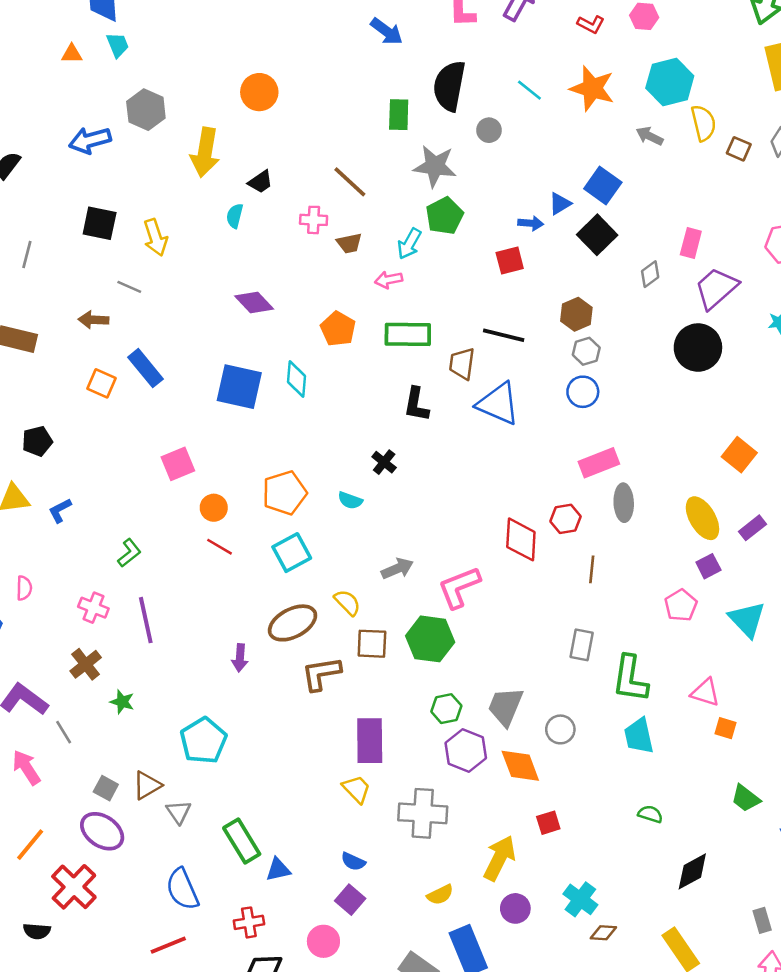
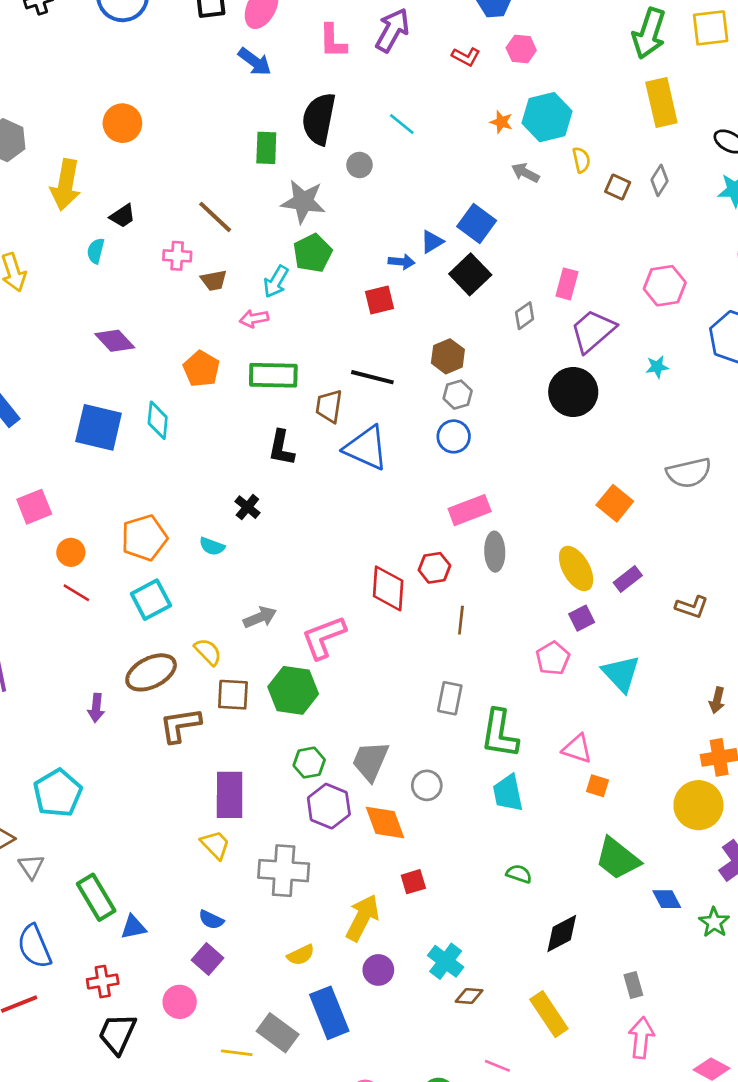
orange star: (592, 88) -> (501, 122), moved, size x0.5
yellow semicircle: (703, 123) -> (581, 160), size x0.7
green trapezoid: (746, 798) -> (618, 858), size x1.5

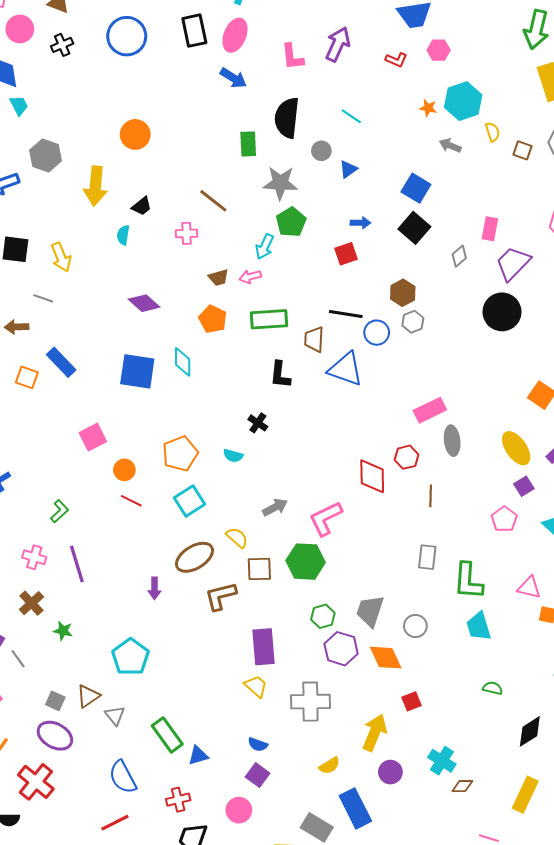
blue triangle: (432, 242) -> (348, 169), moved
brown trapezoid: (214, 280) -> (219, 278), moved
blue circle: (454, 436) -> (377, 333), moved
yellow rectangle: (549, 1014) -> (525, 795), turned 64

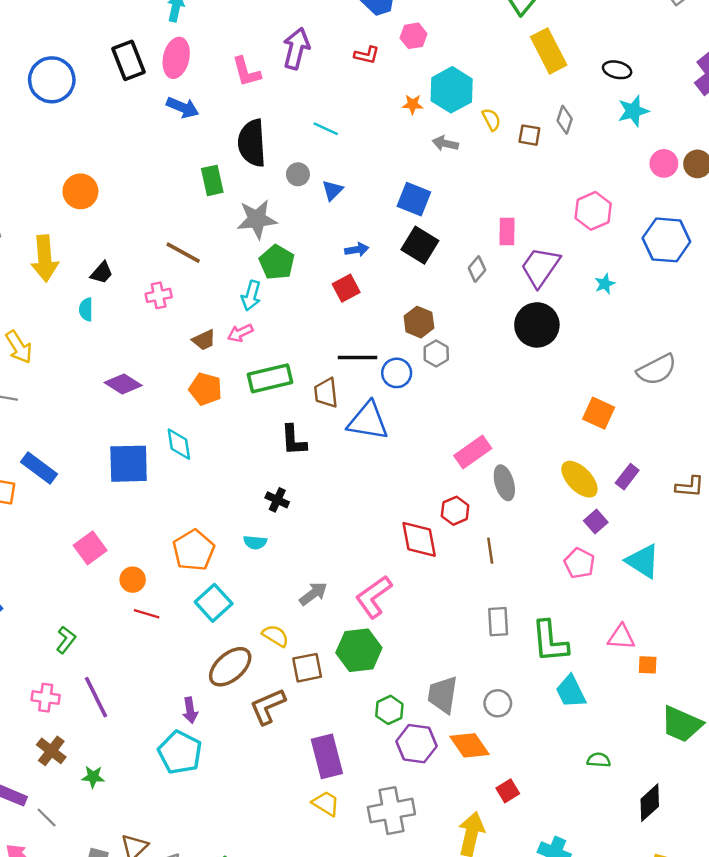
cyan pentagon: (130, 657) -> (180, 752), moved

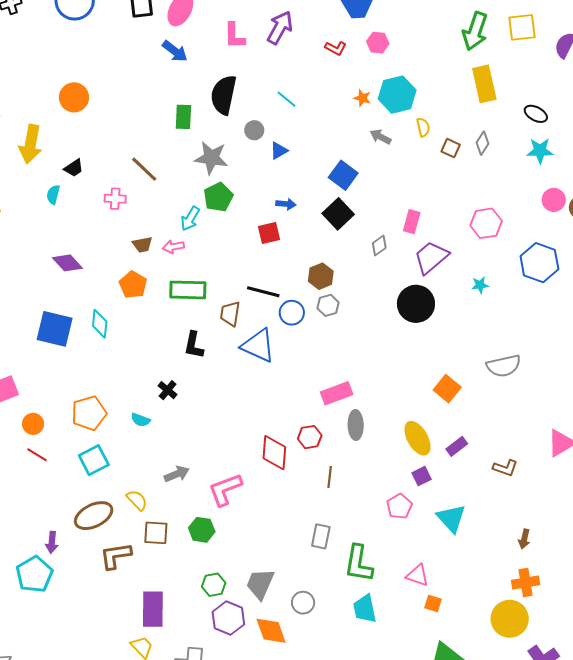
green hexagon: (359, 650) -> (202, 530), size x0.7

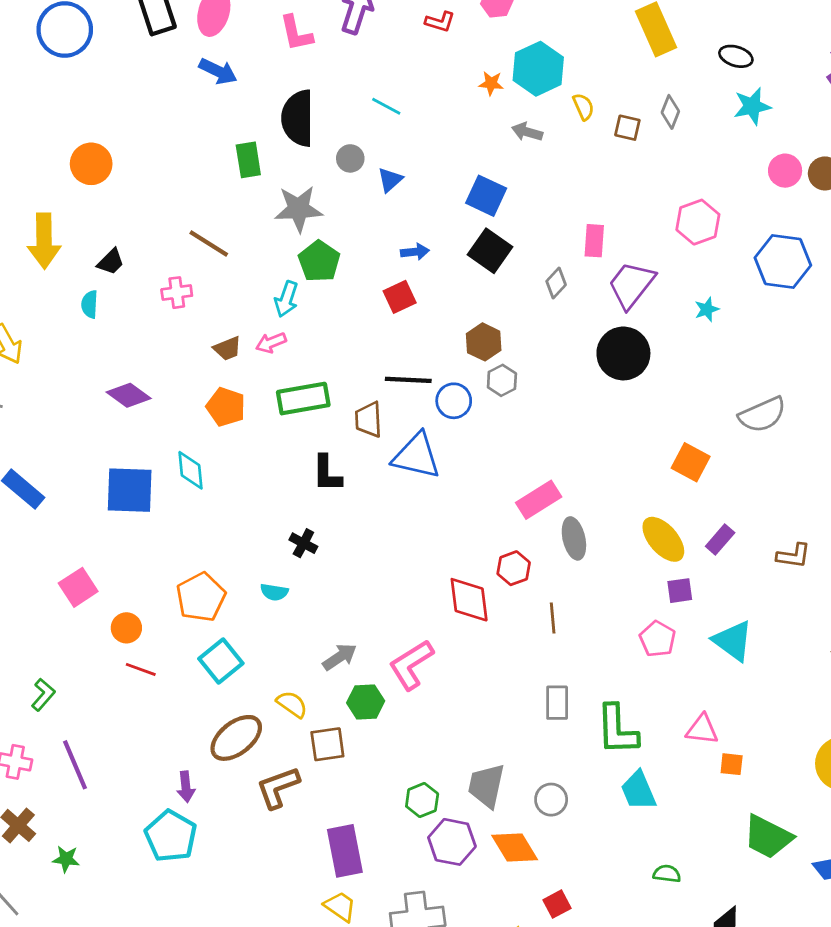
purple square: (422, 476) -> (680, 591), turned 30
green hexagon: (202, 530) -> (366, 702), moved

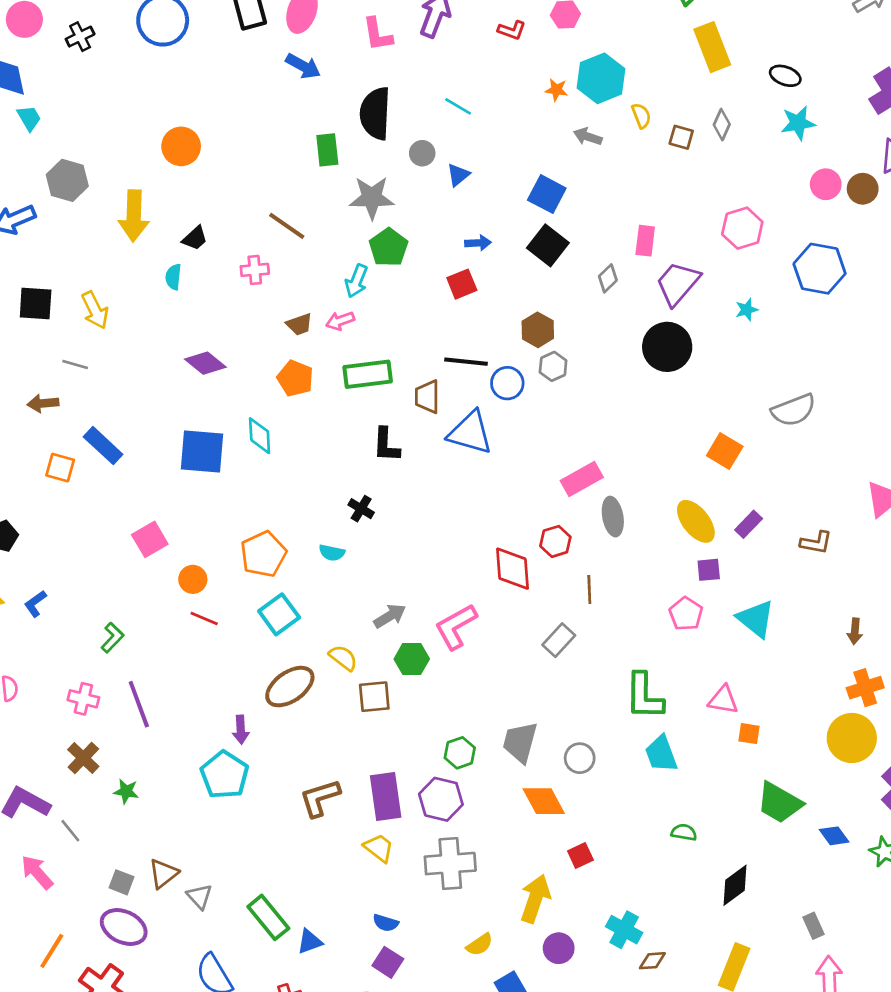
gray rectangle: (557, 703) -> (559, 640), moved, turned 40
brown L-shape: (278, 787) -> (320, 798), moved
purple hexagon: (452, 842) -> (441, 799), moved

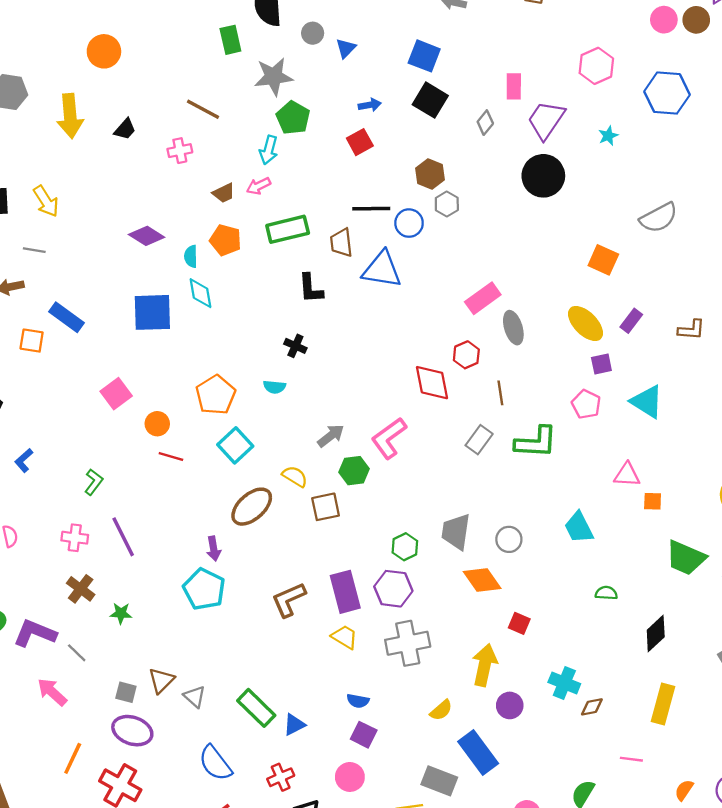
cyan semicircle: (173, 277) -> (191, 256), moved
green L-shape: (644, 696) -> (536, 442), moved, turned -81
red square: (580, 856) -> (519, 623), turned -35

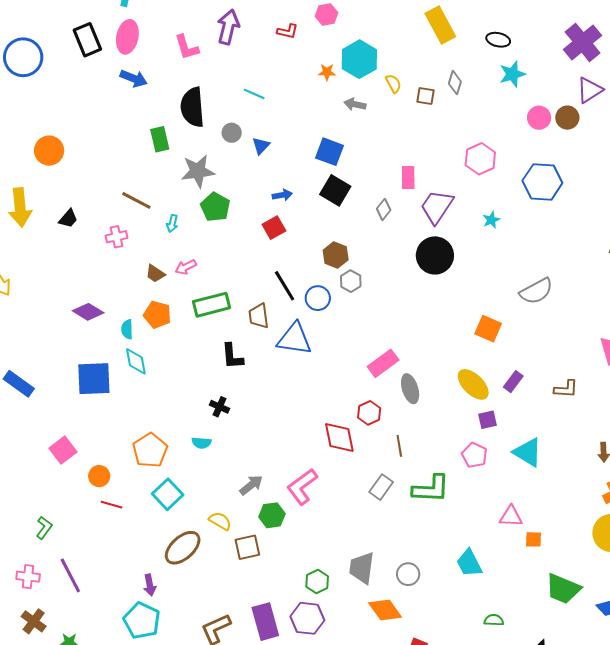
cyan arrow: (269, 150) -> (172, 223), moved, size x0.7
brown trapezoid: (224, 193) -> (155, 274), turned 60
black line: (371, 209) -> (285, 286), turned 60

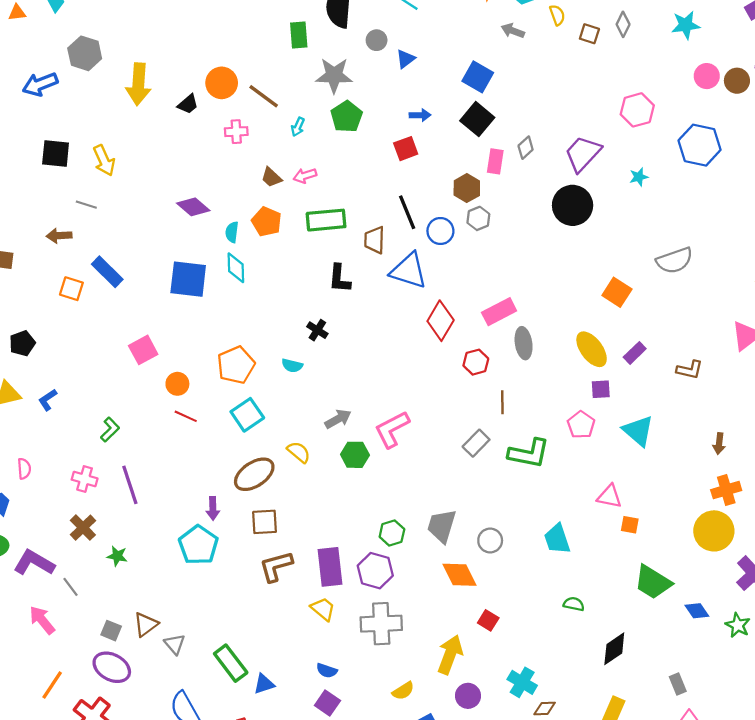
orange circle: (49, 151) -> (222, 83), moved
pink rectangle: (408, 177) -> (495, 161), moved
red diamond: (339, 438) -> (441, 321), moved, turned 33
brown square: (247, 547) -> (265, 522), moved

